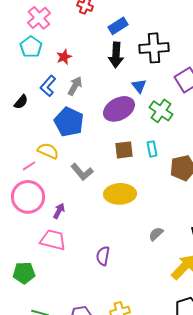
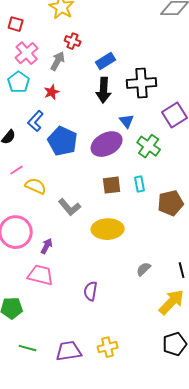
gray arrow: (75, 86) -> (58, 61), moved
blue pentagon: (69, 122) -> (63, 141), moved
pink line: (29, 166) -> (17, 170), moved

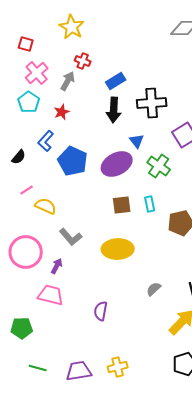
gray L-shape: (70, 207) -> (71, 237), moved

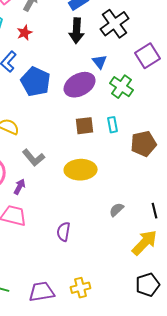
black cross: (152, 103) -> (115, 24), turned -32

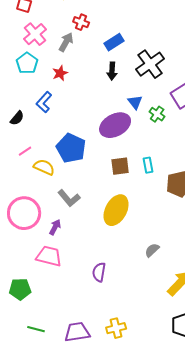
black arrow: (77, 31) -> (112, 71), size x0.7
blue pentagon: (36, 82) -> (71, 148), moved
green cross: (122, 87) -> (157, 114), moved, size x0.7
yellow ellipse: (81, 170) -> (116, 210), turned -60

